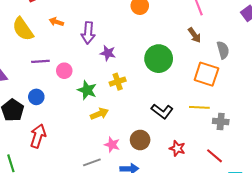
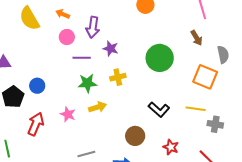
purple line: (40, 61) -> (82, 58), moved
pink circle: (64, 71) -> (67, 37), moved
green star: (87, 90) -> (87, 83), turned -30
pink star: (112, 145) -> (68, 114), moved

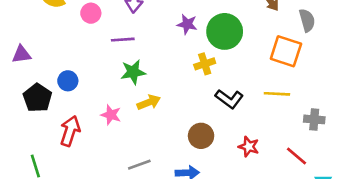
pink circle: (67, 37) -> (91, 13), moved
purple star: (111, 49) -> (187, 24), moved
yellow cross: (118, 77) -> (205, 64), moved
gray cross: (215, 124) -> (314, 119), moved

